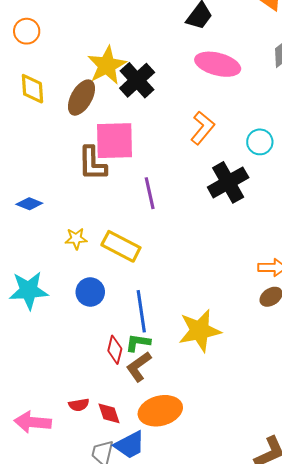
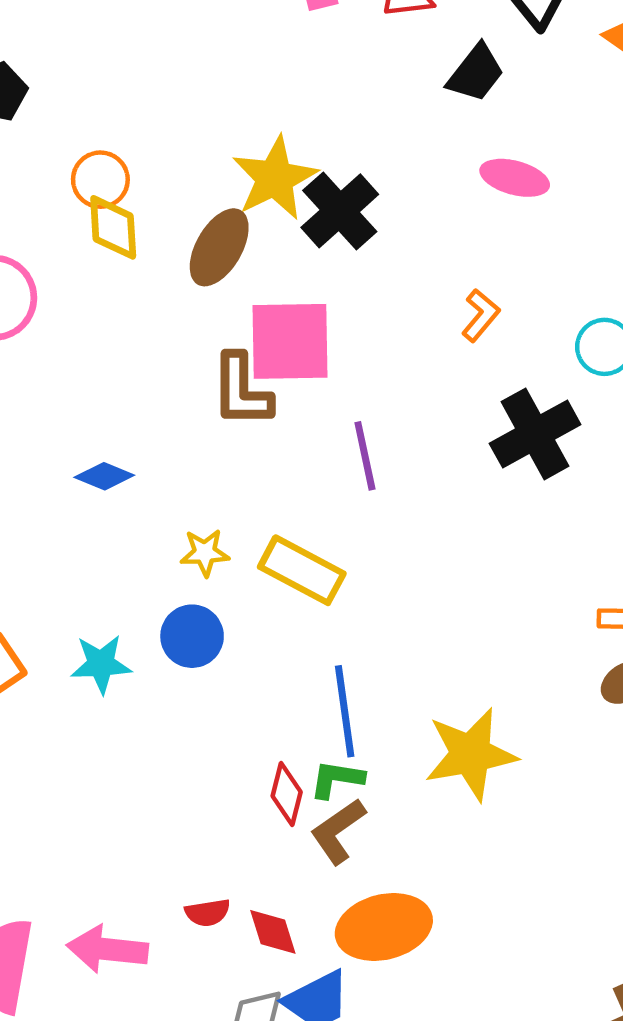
orange circle: (27, 31) -> (100, 180), moved
pink ellipse: (218, 64) -> (515, 178), size x0.7
orange L-shape: (202, 128) -> (481, 315), size x0.7
cyan star: (29, 290) -> (101, 664), size x0.7
blue circle: (90, 292) -> (192, 636), moved

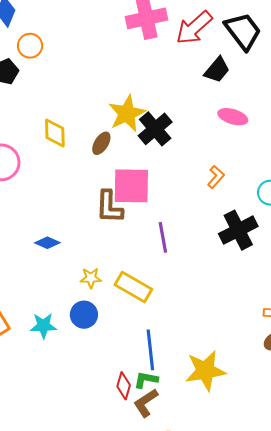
orange circle: (100, 180) -> (30, 46), moved
brown ellipse: (219, 247) -> (101, 143), size x0.7

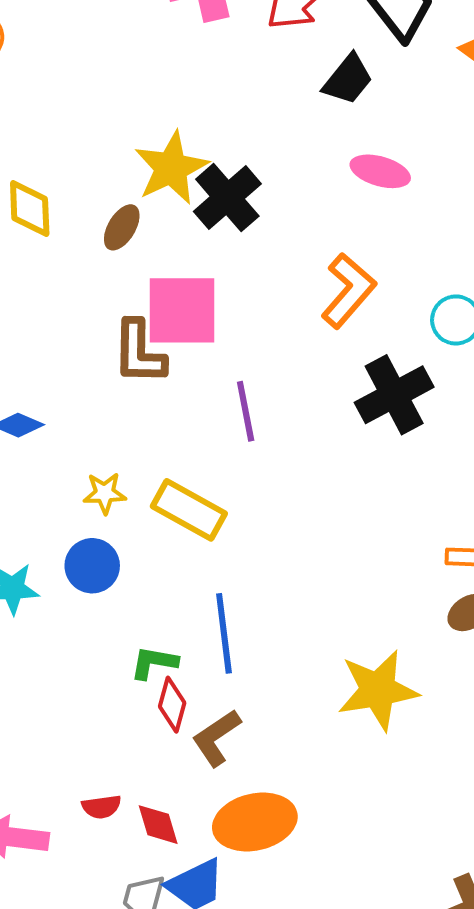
orange L-shape: (216, 177) -> (348, 291), size x1.6
yellow star: (205, 371) -> (378, 690), moved
green L-shape: (146, 380) -> (154, 663), moved

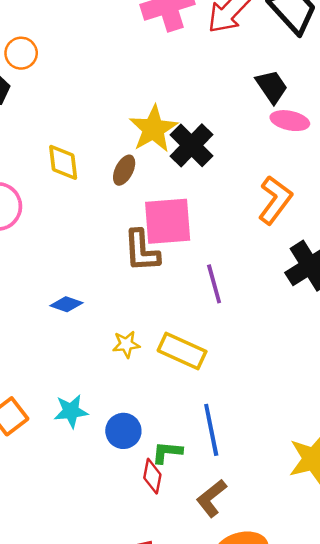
black trapezoid: (348, 79) -> (272, 87), moved, turned -69
blue circle: (92, 566) -> (123, 431), moved
red diamond: (172, 705) -> (152, 476), moved

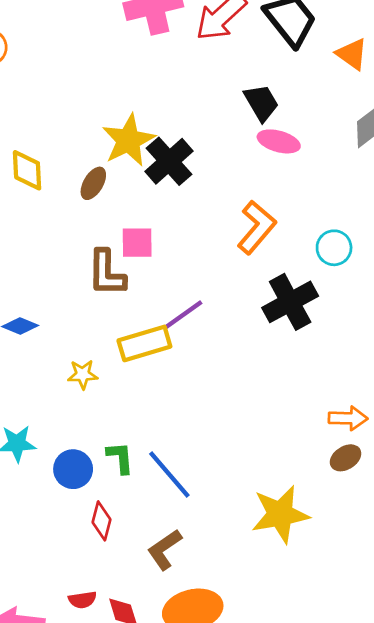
pink square: (168, 221) -> (137, 243), size x0.6
purple line: (214, 284) -> (183, 315), turned 66
yellow rectangle: (182, 351) -> (144, 343), moved, turned -45
blue line: (211, 430) -> (169, 475), turned -33
green L-shape: (167, 452) -> (120, 458), moved, turned 76

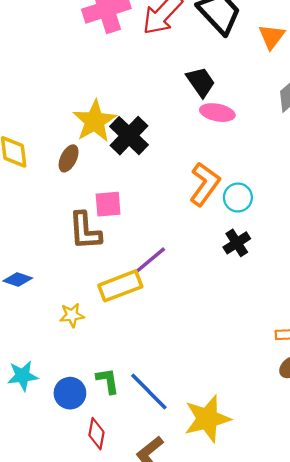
orange triangle: (352, 54) -> (272, 37), turned 36
cyan circle: (334, 248) -> (238, 198), moved
black cross: (290, 302) -> (237, 243), size x0.6
yellow star: (280, 514) -> (207, 419), moved

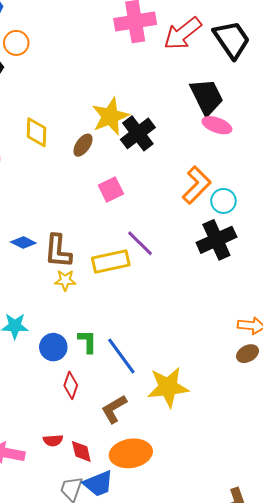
black trapezoid: (201, 82) -> (207, 97), size x1.4
pink square: (108, 204) -> (111, 190), turned -30
brown L-shape: (85, 231) -> (58, 251), moved
black cross: (237, 243) -> (216, 240), size x1.6
purple line: (150, 260) -> (140, 243), turned 76

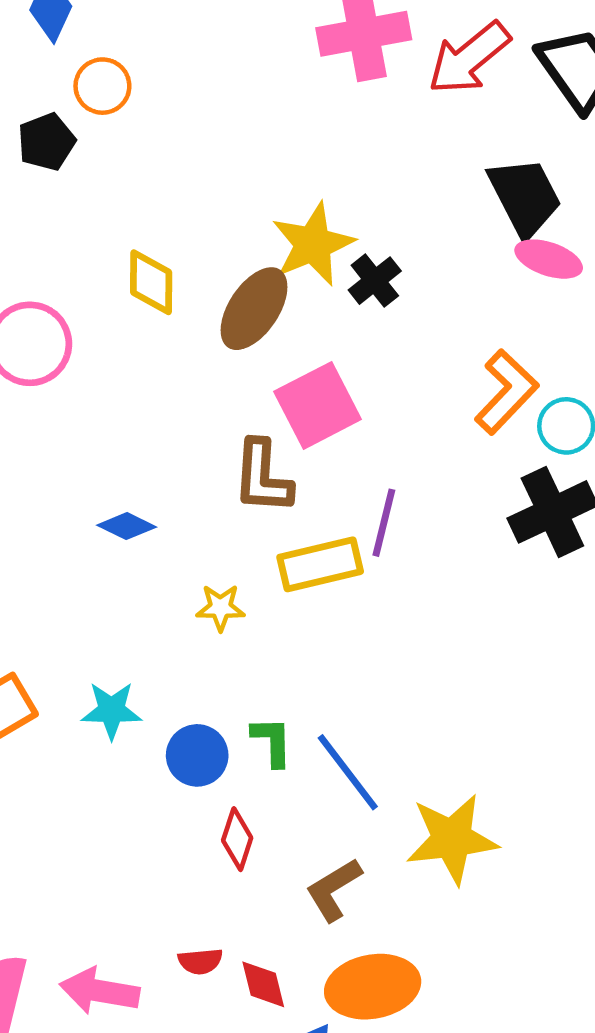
black cross: (138, 133) -> (375, 281), size x0.7
brown ellipse: (83, 145) -> (254, 309), size x1.6
pink square: (111, 190) -> (318, 405), size x1.5
purple line: (140, 243) -> (384, 523), turned 60
brown L-shape: (58, 251) -> (263, 477), moved

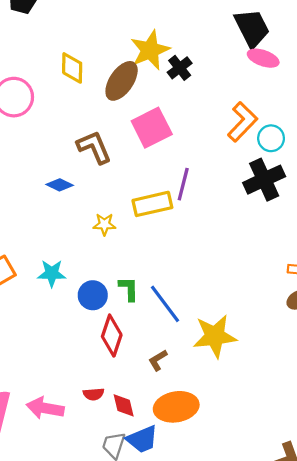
brown L-shape: (263, 477) -> (94, 147), moved, turned 153
red diamond: (237, 839) -> (112, 336), size x1.4
brown L-shape: (334, 890) -> (158, 360), size x0.7

